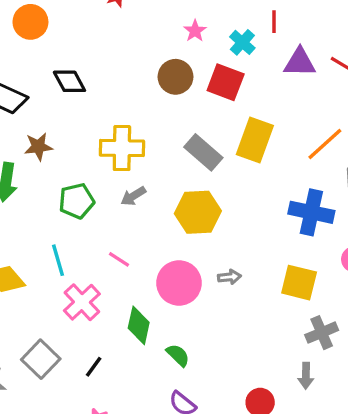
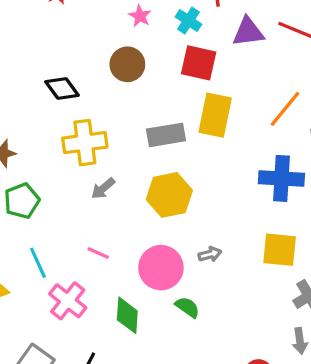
black diamond: (69, 81) -> (62, 89), moved
red square: (226, 82) -> (199, 63), moved
gray rectangle: (203, 152) -> (166, 135), turned -42
green pentagon: (77, 201) -> (22, 201), moved
green semicircle: (178, 355) -> (187, 307), moved

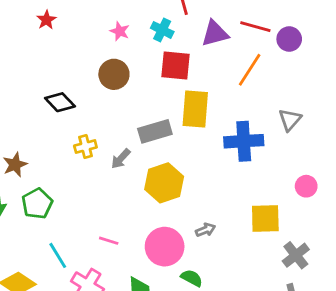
orange line: (285, 109) -> (250, 70), moved
yellow cross: (85, 143) -> (85, 146), size x0.6
blue cross: (281, 178) -> (244, 141), moved
gray arrow: (103, 188) -> (121, 159), moved

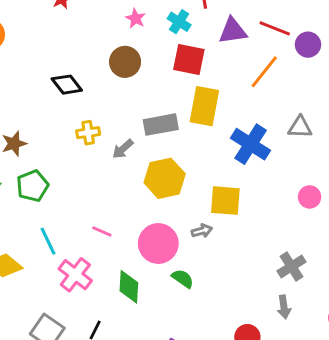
gray triangle: (290, 120) -> (300, 127), turned 45
blue cross: (244, 141) -> (251, 144), turned 30
yellow square: (265, 218) -> (225, 201), moved

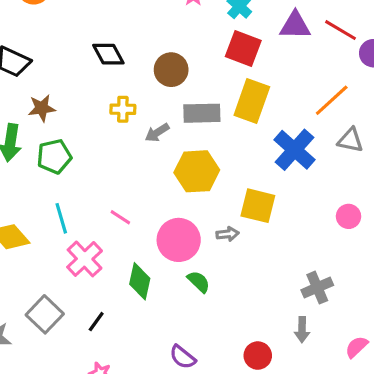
brown circle: (125, 62) -> (171, 70), moved
orange line: (264, 72) -> (332, 100), moved

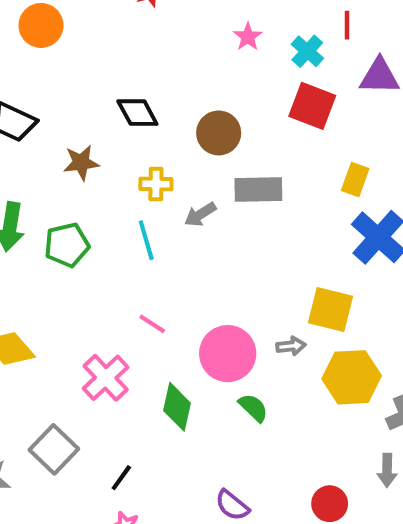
yellow rectangle: (252, 101) -> (355, 180), moved, size x0.6
brown star: (42, 108) -> (81, 163), moved
yellow hexagon: (197, 171) -> (352, 377), moved
cyan line: (61, 218) -> (146, 240), moved
black line: (96, 322) -> (121, 478), moved

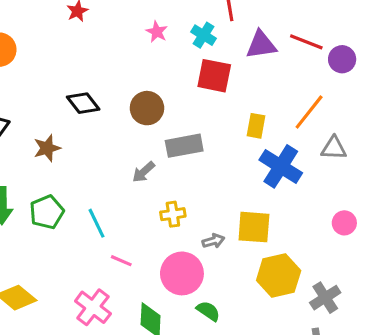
yellow cross: (156, 184) -> (173, 214), moved
cyan line: (146, 240) -> (97, 223), moved
gray arrow: (291, 346) -> (213, 241), moved

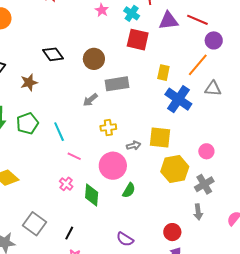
purple circle: (342, 59) -> (214, 40), moved
pink circle: (344, 223) -> (206, 151), moved
pink cross: (93, 307) -> (66, 184), moved, size x0.6
green semicircle: (208, 311) -> (129, 190), turned 84

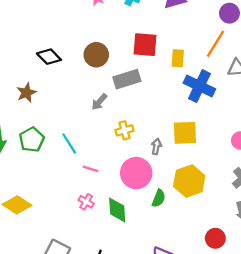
red square: (138, 40) -> (145, 45), moved
gray arrow: (134, 145) -> (156, 146), turned -56
yellow hexagon: (175, 169) -> (189, 181), moved

